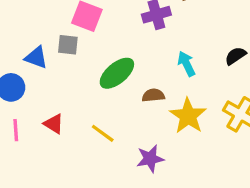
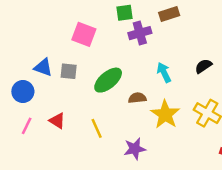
gray square: (68, 45) -> (69, 71), moved
pink line: (16, 130) -> (27, 126), turned 30
yellow line: (103, 133) -> (97, 128), turned 30

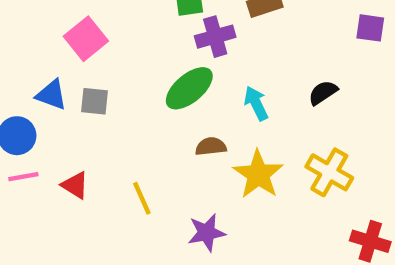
pink square: (84, 34) -> (86, 39), moved, turned 30
green ellipse: (108, 80) -> (189, 88), moved
pink line: (27, 126) -> (23, 177), moved, turned 54

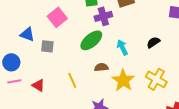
pink square: (86, 39) -> (57, 17), moved
blue triangle: (51, 95) -> (27, 34), moved
yellow line: (142, 198) -> (72, 80), moved

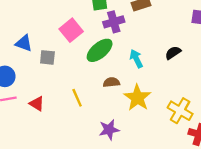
pink square: (57, 17) -> (71, 30), moved
yellow cross: (156, 79) -> (180, 111), moved

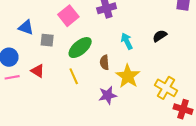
green ellipse: (100, 50) -> (80, 48), moved
brown semicircle: (111, 82) -> (104, 62), turned -88
red triangle: (37, 104) -> (38, 71), moved
purple star: (109, 130) -> (108, 95), moved

